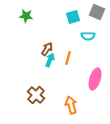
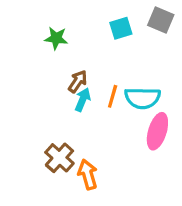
green star: (26, 16) -> (56, 38), moved
cyan semicircle: (88, 36) -> (142, 98), moved, size x1.5
orange arrow: (71, 105) -> (88, 174), moved

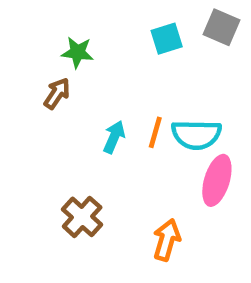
brown arrow: (78, 81) -> (57, 93), moved
orange arrow: (88, 174) -> (167, 240), moved, turned 32

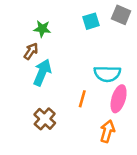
orange line: (155, 132) -> (82, 99), moved
cyan arrow: (114, 137) -> (42, 72), moved, size x1.5
orange arrow: (167, 240) -> (107, 131), moved

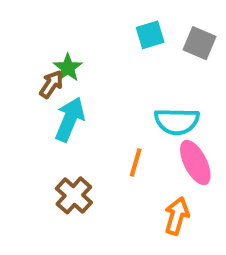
gray square: (121, 15) -> (199, 43), moved
green star: (42, 29) -> (68, 68), moved, turned 30
pink ellipse: (119, 99) -> (195, 162), turned -44

